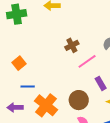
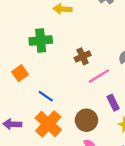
green cross: (17, 14) -> (41, 40), moved
blue line: (28, 87) -> (46, 96), moved, turned 32

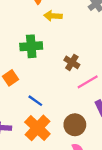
brown cross: (83, 56) -> (72, 62), turned -35

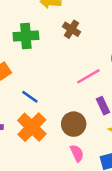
brown cross: (72, 62) -> (71, 29), moved

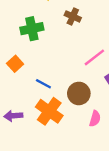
brown circle: (74, 124) -> (79, 93), moved
pink semicircle: (77, 153) -> (95, 119), moved, turned 49

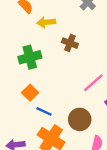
orange square: (15, 64) -> (30, 93), moved

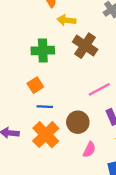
brown cross: (70, 43) -> (85, 46), size x1.5
blue line: (44, 111) -> (45, 107), turned -35

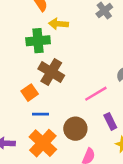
brown cross: (85, 46) -> (51, 72), moved
green cross: (43, 51) -> (38, 41), moved

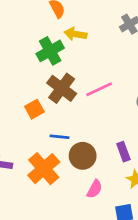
green cross: (38, 41) -> (50, 51), turned -30
pink line: (96, 94) -> (99, 89), moved
blue line: (40, 114) -> (60, 137), moved

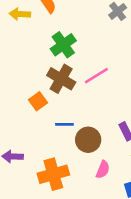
yellow arrow: (76, 34) -> (20, 14), moved
green cross: (50, 51) -> (63, 45), moved
orange cross: (44, 169) -> (53, 174), moved, turned 32

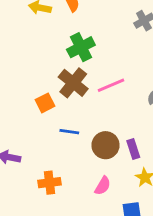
brown circle: (88, 140) -> (106, 145), moved
orange cross: (53, 174) -> (49, 183), size x0.7

